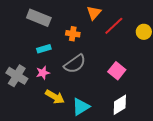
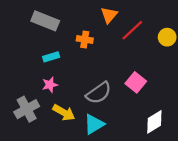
gray semicircle: (75, 64) -> (99, 93), moved
gray cross: (17, 76) -> (27, 109), moved, turned 30
white diamond: (120, 105) -> (154, 122), moved

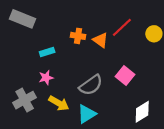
orange triangle: (109, 15) -> (100, 40), moved, turned -35
gray rectangle: (45, 21) -> (22, 19), moved

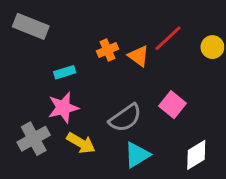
orange cross: (78, 36) -> (108, 50), turned -32
pink star: (46, 78) -> (63, 108), size x1.5
cyan triangle: (87, 114) -> (137, 155), moved

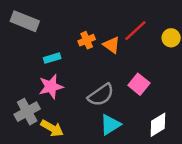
yellow arrow: (81, 143) -> (52, 128), moved

